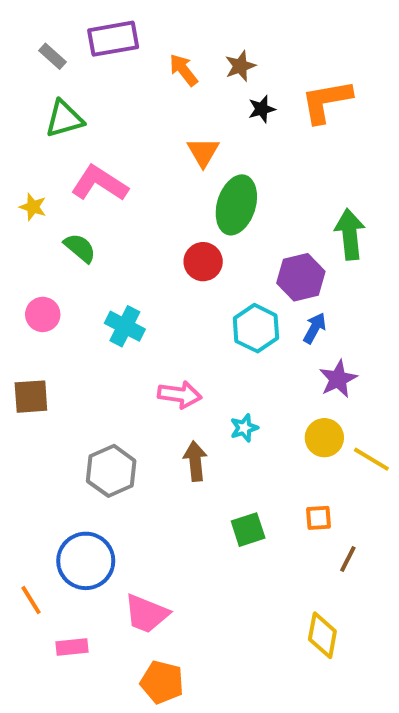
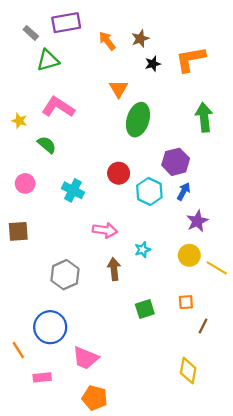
green triangle: (64, 119) -> (48, 60), moved
green arrow: (350, 234) -> (204, 117), moved
red circle: (203, 262) -> (119, 173), moved

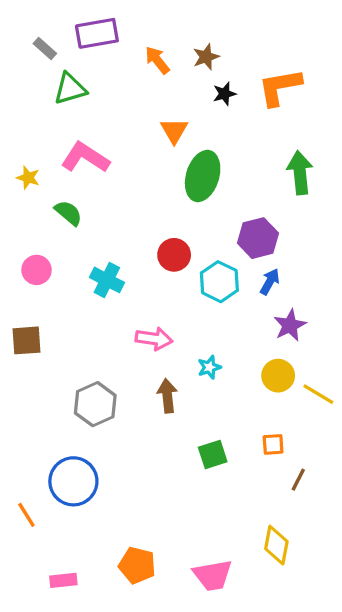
pink trapezoid: (86, 358) -> (213, 575), moved, turned -32
pink rectangle: (42, 377) -> (63, 580), moved
orange pentagon: (95, 398) -> (137, 565), moved

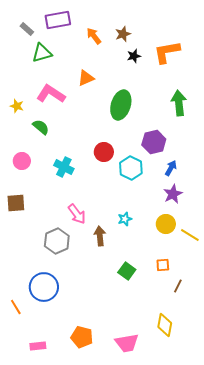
orange triangle: (174, 131) -> (86, 78), moved, turned 36
blue arrow: (270, 282) -> (171, 168), moved
pink arrow: (154, 339) -> (77, 214), moved, turned 45
green square: (213, 454) -> (127, 271), turned -36

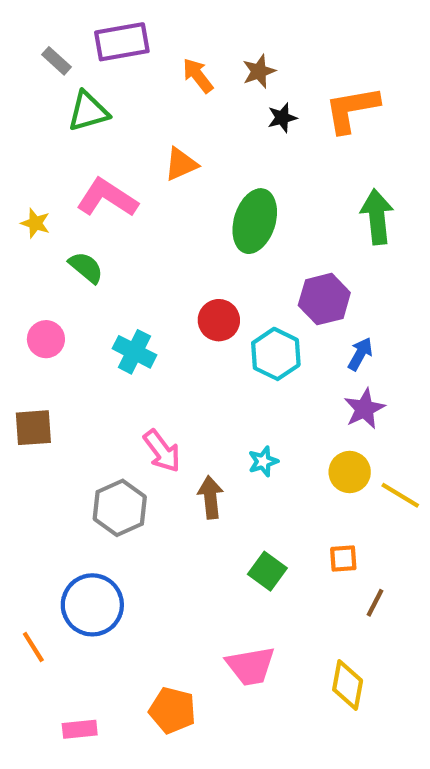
pink trapezoid: (127, 343) -> (251, 666), moved

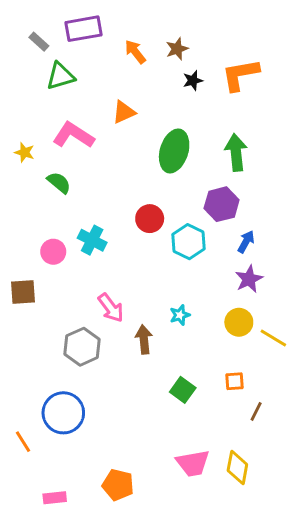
green arrow: (377, 217) -> (236, 152), moved
pink circle: (46, 339) -> (53, 252), moved
pink trapezoid: (251, 666) -> (193, 463), moved

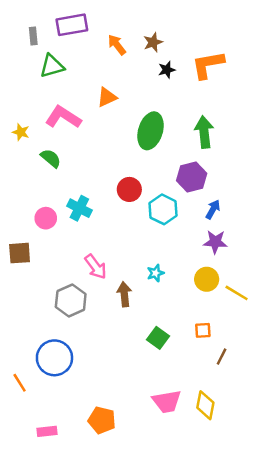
gray rectangle: (39, 42) -> (33, 36), turned 42
purple star: (249, 279) -> (215, 242), turned 30

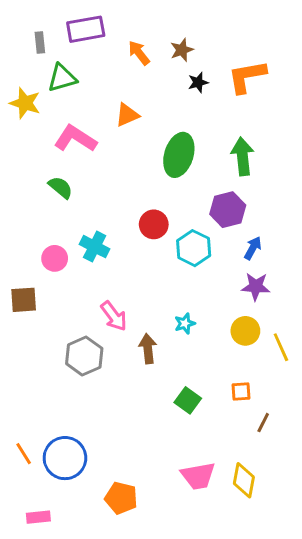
yellow star: (21, 132) -> (25, 103), moved, size x1.5
yellow line: (237, 293) -> (281, 347), turned 35
blue circle: (54, 358) -> (65, 458), moved
pink rectangle: (47, 431) -> (38, 517), moved

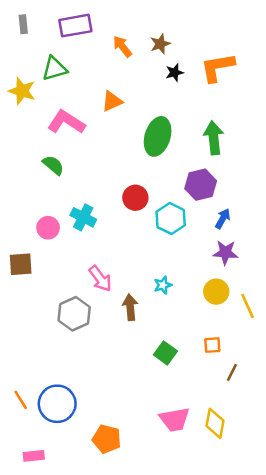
gray rectangle: (40, 42) -> (23, 24), moved

